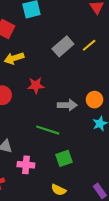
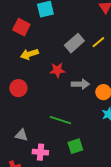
red star: (36, 85) -> (57, 70), moved
gray arrow: (67, 105) -> (80, 84), moved

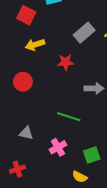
gray arrow: (80, 84) -> (94, 88), moved
green square: (75, 146) -> (92, 155), moved
pink cross: (40, 152) -> (58, 147), moved, turned -35

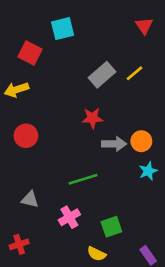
yellow arrow: (35, 45) -> (16, 90), moved
red star: (66, 62) -> (92, 118), moved
green line: (69, 117) -> (83, 179), turned -35

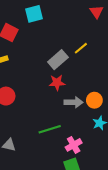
yellow line: (135, 73) -> (81, 48), moved
gray rectangle: (102, 75) -> (58, 60), moved
pink cross: (69, 217) -> (74, 145), moved

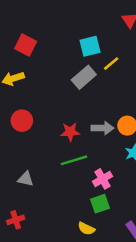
cyan square: (34, 14) -> (90, 46), moved
red star: (57, 83) -> (70, 132), moved

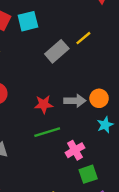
cyan square: (90, 46) -> (28, 21), moved
green square: (100, 204) -> (88, 174), moved

